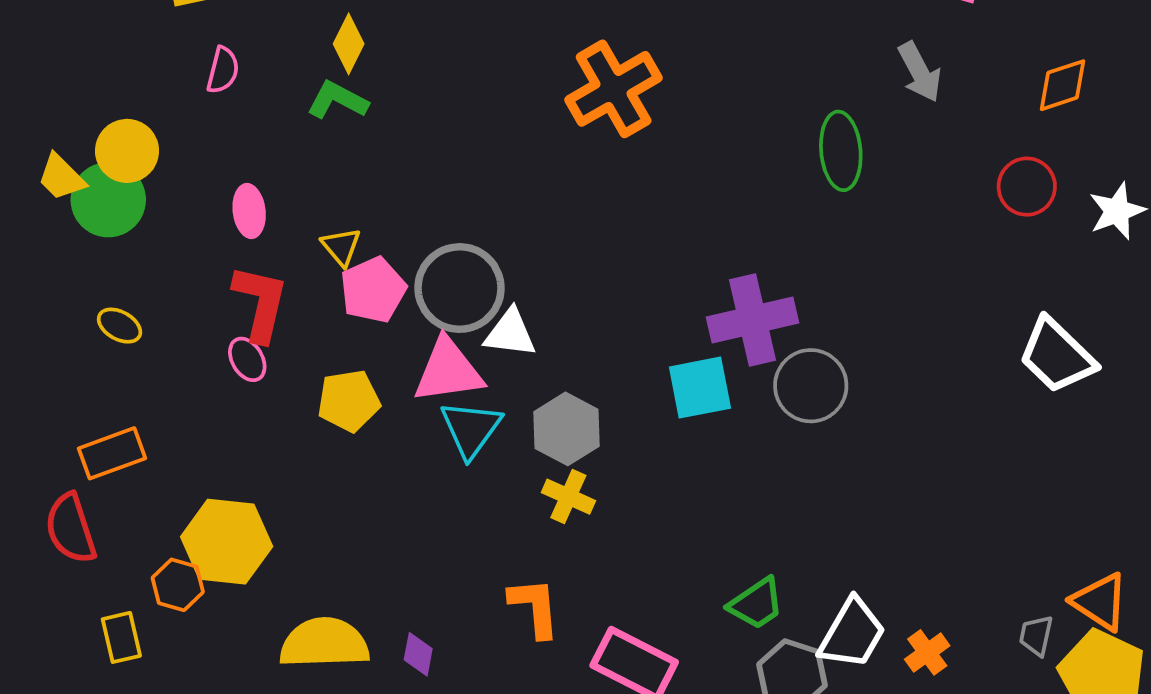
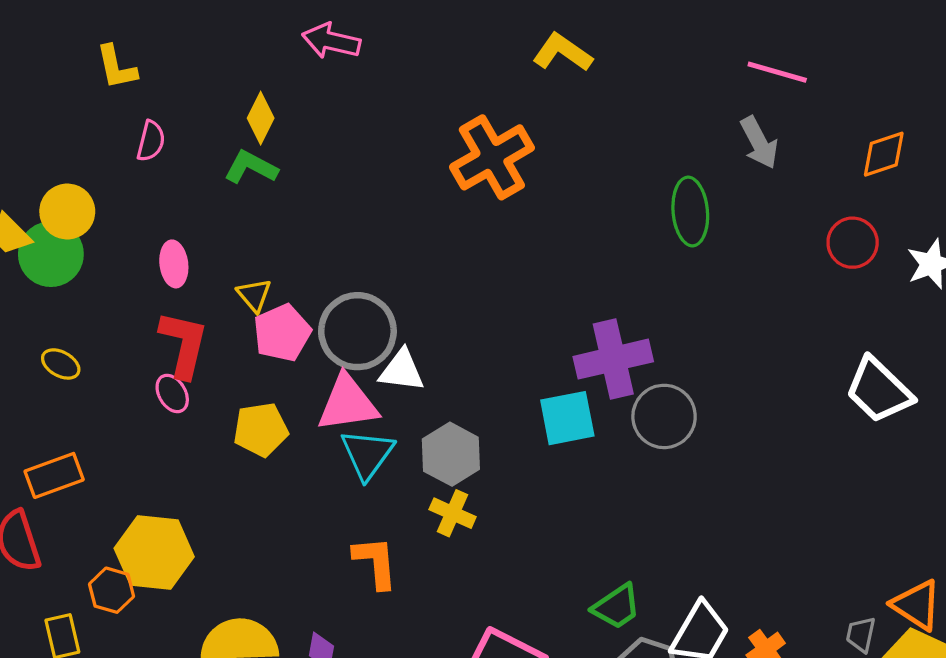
orange L-shape: (535, 607) -> (375, 562), moved

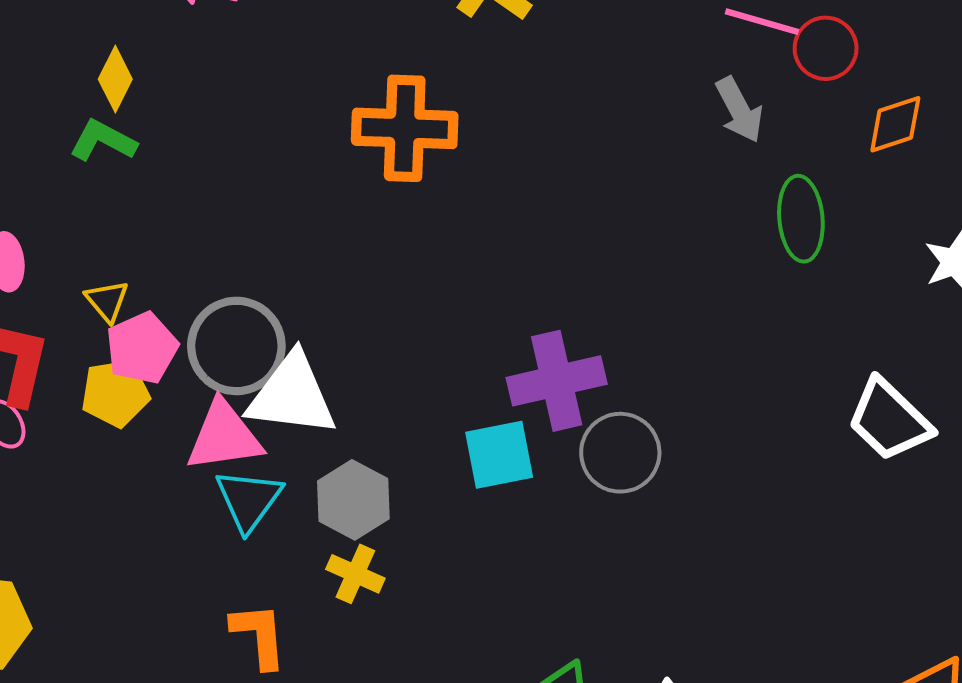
orange cross: (492, 157) -> (405, 128), turned 32
green ellipse: (690, 211) -> (801, 219), moved
red circle: (853, 243) -> (826, 48), moved
white triangle: (402, 371) -> (292, 395), size x1.6
yellow pentagon: (261, 430) -> (115, 393), moved

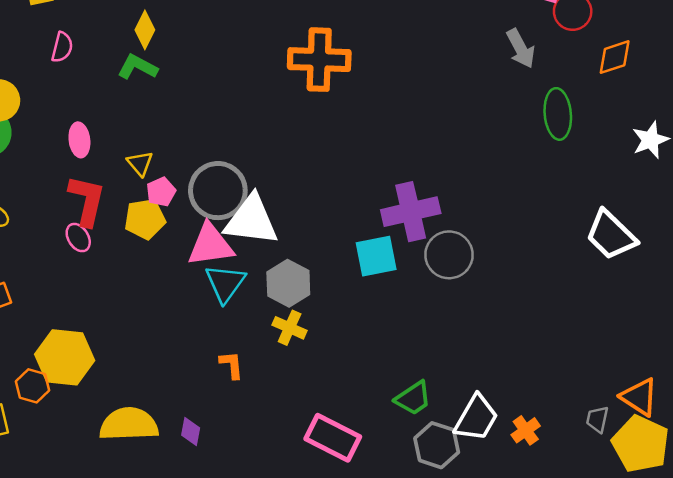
pink pentagon: (142, 348) -> (161, 192), size x0.7
orange L-shape: (259, 635) -> (231, 365), size x0.7

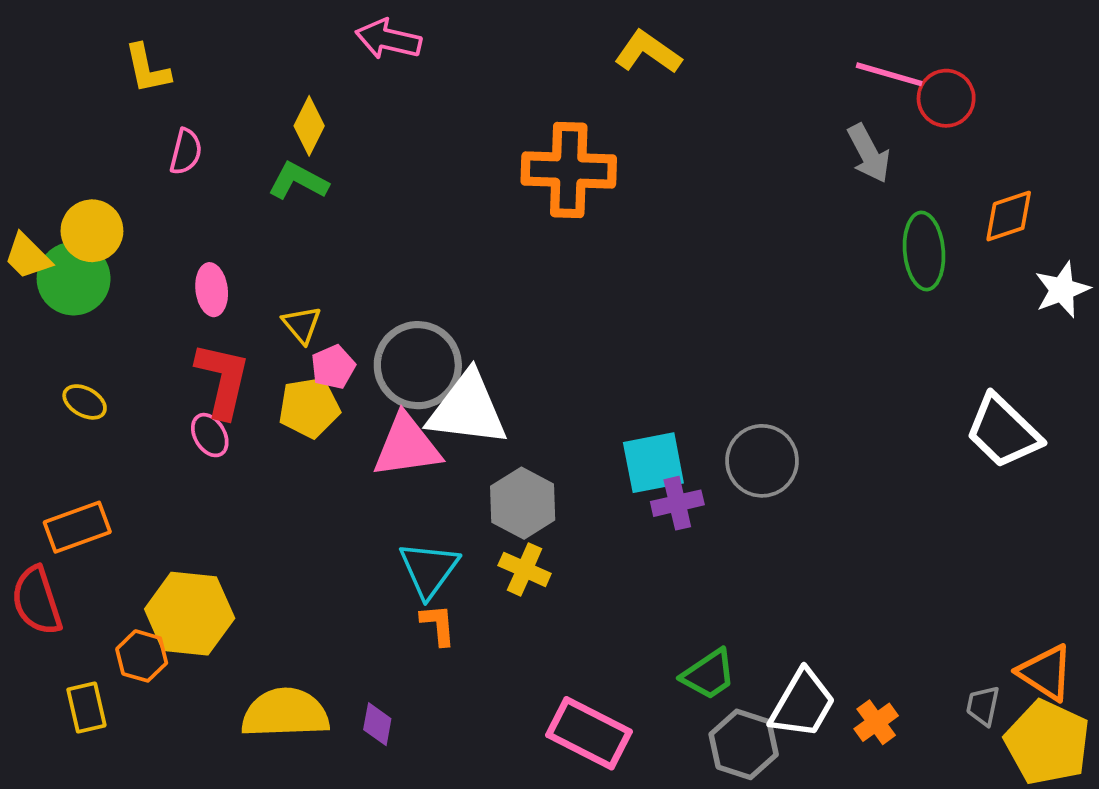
orange diamond: (615, 57) -> (1009, 216), moved
purple cross: (411, 212) -> (677, 503), moved, size x0.6
cyan triangle: (225, 283) -> (429, 569), moved

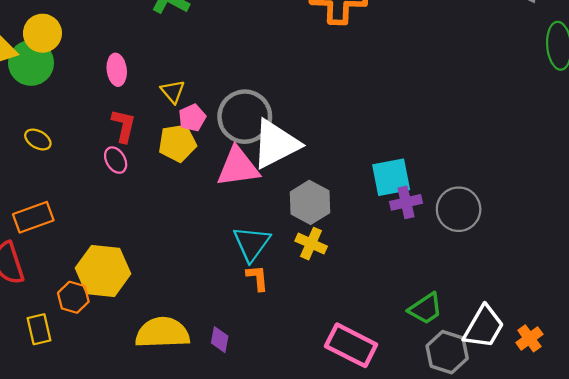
red L-shape: (223, 380) -> (124, 126), size x0.7
white triangle: (467, 409) -> (276, 144), turned -34
gray circle: (762, 461) -> (459, 209), moved

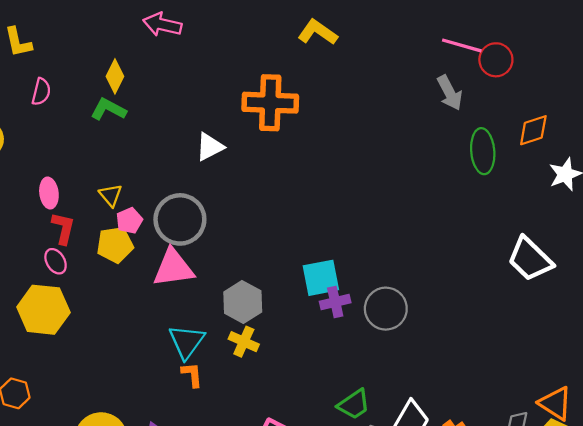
pink ellipse: (117, 70) -> (49, 193), moved
white triangle: (276, 144) -> (210, 147), moved, size x0.6
yellow hexagon: (103, 271) -> (43, 310), moved

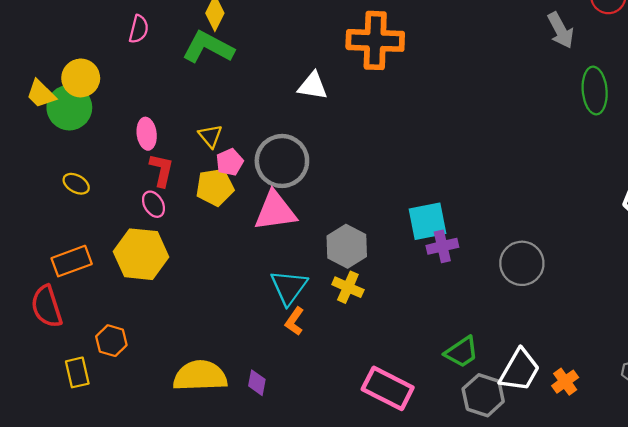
green L-shape: (108, 109) -> (208, 47), size x1.4
white triangle: (210, 147) -> (313, 86), turned 36
gray circle: (386, 309) -> (522, 263), moved
orange L-shape: (192, 375) -> (294, 321), turned -140

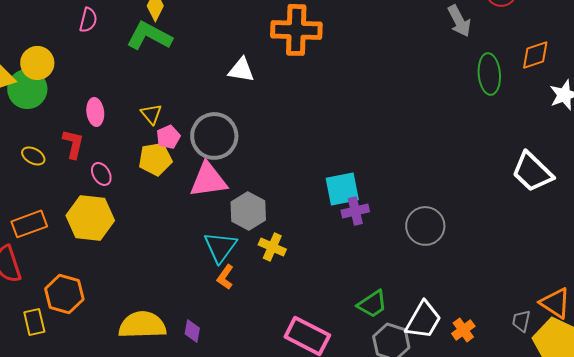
red L-shape: (161, 170) -> (73, 144), moved
gray hexagon: (347, 246) -> (248, 211), moved
orange hexagon: (111, 341) -> (64, 294), size x1.4

